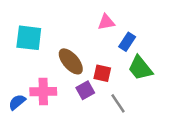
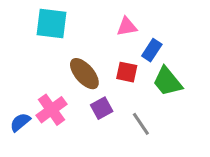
cyan square: (29, 38) -> (52, 23), moved
red square: (102, 73) -> (127, 72), moved
pink cross: (43, 92) -> (52, 110), turned -35

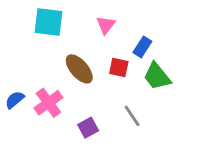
pink triangle: (127, 27) -> (106, 25), moved, turned -42
purple square: (102, 108) -> (88, 128), moved
blue semicircle: (20, 122) -> (15, 100), moved

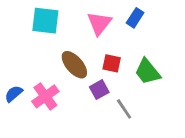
pink triangle: (106, 25) -> (99, 23), size x1.4
blue rectangle: (142, 47) -> (135, 18), moved
purple square: (88, 128) -> (99, 90), moved

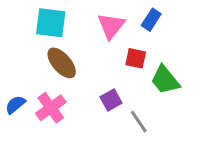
red square: (112, 63) -> (136, 58), moved
brown ellipse: (74, 65) -> (62, 63), moved

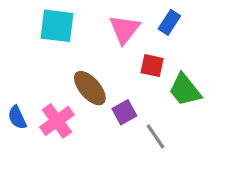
brown ellipse: (62, 63) -> (90, 88), moved
blue semicircle: (15, 105) -> (17, 117), turned -75

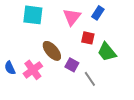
purple square: (124, 112) -> (72, 65), turned -32

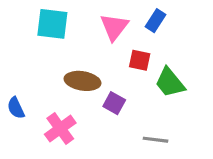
brown ellipse: (52, 51) -> (82, 81), turned -40
pink cross: (33, 70) -> (60, 129), moved
gray line: (90, 79) -> (155, 140), moved, turned -49

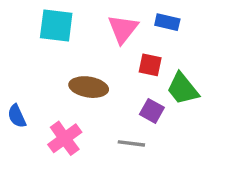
blue rectangle: (155, 21) -> (167, 22), turned 70
purple square: (114, 103) -> (152, 111), moved
gray line: (155, 140) -> (131, 143), moved

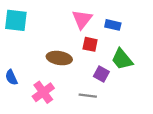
blue rectangle: (167, 22) -> (113, 25), moved
cyan square: (56, 25) -> (16, 20), moved
red square: (150, 65) -> (90, 44), moved

